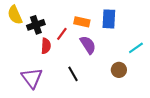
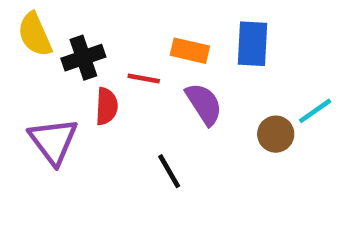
red line: (62, 34) -> (144, 78), turned 64
brown circle: (119, 70) -> (276, 134), moved
purple triangle: (32, 78) -> (53, 141), moved

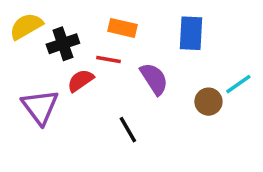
yellow semicircle: (35, 34) -> (26, 26), turned 84
orange rectangle: (190, 51) -> (123, 28), moved
red semicircle: (107, 106) -> (80, 81), turned -128

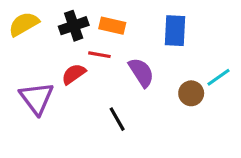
black cross: (63, 44) -> (74, 26), moved

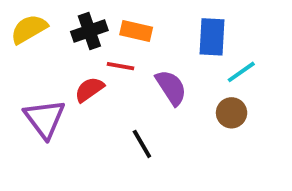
cyan line: (219, 77) -> (241, 72), moved

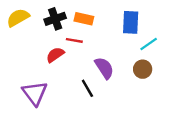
purple semicircle: (171, 87) -> (104, 68), moved
purple triangle: (45, 119) -> (35, 93), moved

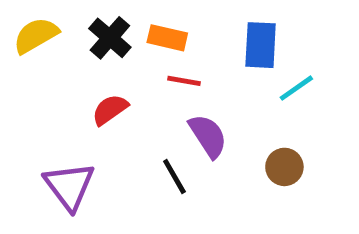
black cross: (55, 19) -> (110, 38), turned -30
red line: (74, 40) -> (184, 81), moved
brown circle: (143, 69) -> (284, 167), moved

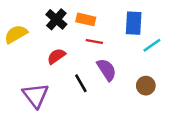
yellow semicircle: (36, 35) -> (16, 34), moved
black line: (174, 177) -> (81, 83), moved

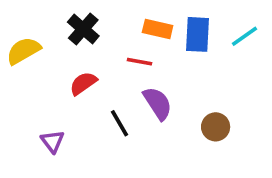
orange rectangle: (86, 19) -> (158, 29), moved
cyan line: (152, 45) -> (245, 36), moved
purple triangle: (36, 95) -> (52, 141), size x0.6

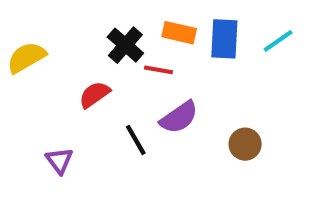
black cross: (83, 29) -> (125, 45), moved
purple semicircle: (158, 103) -> (179, 117), turned 88

